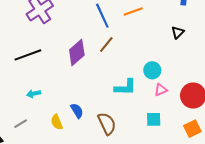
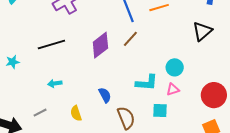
black triangle: (178, 32) -> (202, 31), size x1.5
pink triangle: (161, 90) -> (173, 89), moved
blue semicircle: (77, 111) -> (105, 95), moved
cyan square: (154, 119) -> (160, 111), moved

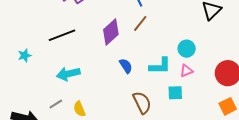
cyan arrow: (55, 83) -> (68, 74), size x1.6
blue semicircle: (105, 95) -> (126, 66), moved
yellow semicircle: (76, 113) -> (79, 109), moved

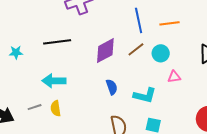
cyan circle: (187, 49) -> (161, 53), moved
pink triangle: (186, 71) -> (174, 77), moved
yellow semicircle: (79, 109) -> (56, 108), moved

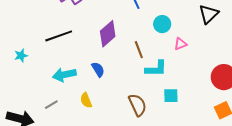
brown line: (136, 49) -> (139, 50), moved, turned -60
blue semicircle: (112, 87) -> (98, 69), moved
yellow semicircle: (56, 108) -> (86, 100), moved

